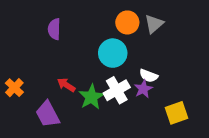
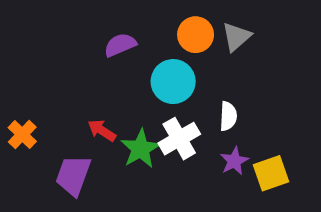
purple semicircle: (54, 29) -> (120, 45), moved, turned 66
white semicircle: (149, 76) -> (228, 116), turned -108
purple star: (143, 89) -> (234, 161), moved
purple trapezoid: (48, 114) -> (73, 175), turned 48

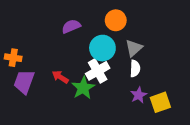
gray triangle: (236, 37) -> (134, 48), moved
orange cross: (22, 135) -> (13, 58), moved, turned -35
white cross: (179, 139) -> (98, 71), moved
purple trapezoid: (73, 175) -> (24, 82), moved

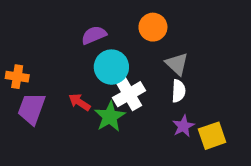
cyan circle: (102, 48) -> (111, 67), moved
gray triangle: (134, 48) -> (177, 64), turned -36

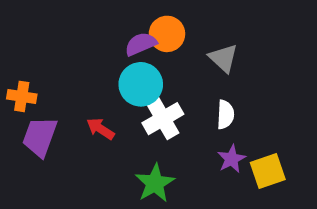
orange circle: (153, 27) -> (167, 34), moved
purple semicircle: (94, 35) -> (141, 44), moved
gray triangle: (177, 64) -> (223, 58), moved
green star: (110, 117) -> (155, 183), moved

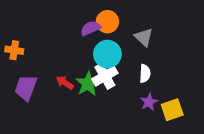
cyan circle: (141, 84) -> (107, 54), moved
orange cross: (22, 96) -> (14, 50), moved
green star: (155, 183) -> (88, 84), moved

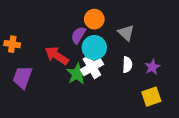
purple semicircle: (91, 28) -> (78, 35), moved, turned -36
red arrow: (65, 83) -> (57, 56), moved, size x1.5
purple star: (149, 102) -> (152, 67), moved

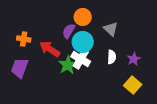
orange cross: (12, 44) -> (24, 39), moved
white cross: (92, 67) -> (81, 59), turned -30
yellow square: (151, 97) -> (133, 85), turned -30

